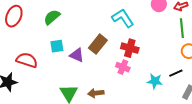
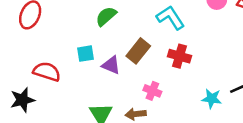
green semicircle: (52, 17) -> (106, 16), moved
pink cross: (123, 67) -> (152, 91), moved

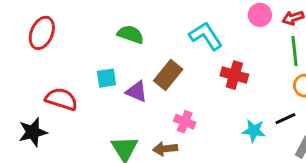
green semicircle: (106, 16) -> (131, 34), turned 60
red cross: (179, 56) -> (234, 75), moved

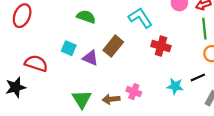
cyan square: (106, 78) -> (69, 48), turned 32
pink cross: (185, 122) -> (134, 92), moved

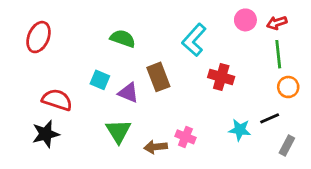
cyan L-shape: (140, 18) -> (194, 40), turned -105
brown rectangle: (113, 46) -> (158, 77), turned -60
black star: (16, 87) -> (46, 134), moved
green triangle: (82, 99) -> (118, 131), moved

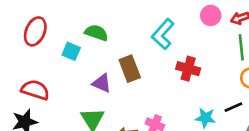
red ellipse: (39, 37) -> (35, 31), moved
cyan square: (100, 80) -> (71, 51), moved

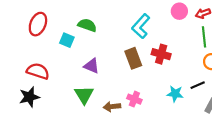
brown rectangle: (130, 69) -> (133, 58), moved

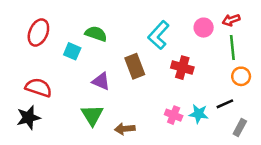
pink circle: (179, 11) -> (204, 28), moved
brown rectangle: (133, 58) -> (135, 66), moved
pink cross: (134, 99) -> (174, 115), moved

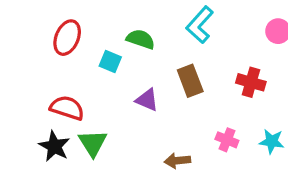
cyan L-shape: (159, 35) -> (200, 25), moved
green triangle: (92, 115) -> (93, 143), moved
pink cross: (174, 115) -> (227, 140), moved
black star: (28, 118) -> (54, 146), turned -30

